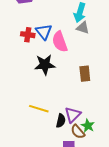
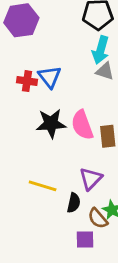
pink semicircle: (60, 42) -> (82, 125), moved
purple triangle: (73, 115) -> (91, 179), moved

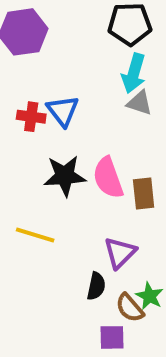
yellow line: (43, 186) -> (35, 235), moved

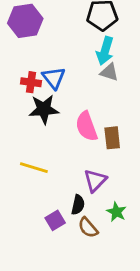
black star: (65, 176) -> (44, 109), moved
brown semicircle: (130, 308) -> (88, 228), moved
purple square: (112, 337) -> (55, 220), moved, turned -30

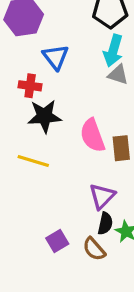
blue triangle: (54, 78) -> (56, 57), moved
yellow line: (34, 168) -> (33, 161), moved
black semicircle: (78, 205) -> (105, 223), moved

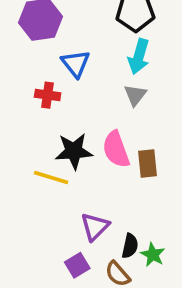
gray triangle: (118, 75) -> (135, 95), moved, turned 50
black star: (44, 116) -> (74, 151), moved
purple triangle: (102, 196) -> (95, 227), moved

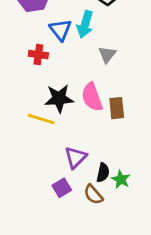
cyan arrow: (139, 56) -> (85, 24), moved

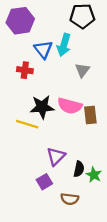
pink semicircle: (92, 97) -> (70, 106), turned -55
brown semicircle: (93, 195) -> (70, 199), moved, turned -42

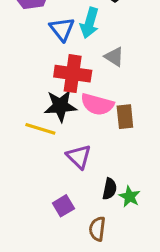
red cross: (25, 70) -> (73, 74), moved, size x1.6
gray triangle: (82, 70) -> (114, 57), turned -35
purple triangle: (56, 156) -> (79, 157), moved, turned -30
brown semicircle: (70, 199) -> (97, 229), turned 90

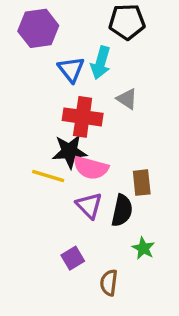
pink semicircle: (97, 104) -> (91, 168), moved
brown rectangle: (125, 117) -> (142, 183), moved
black semicircle: (110, 189) -> (122, 210), moved, size x1.4

